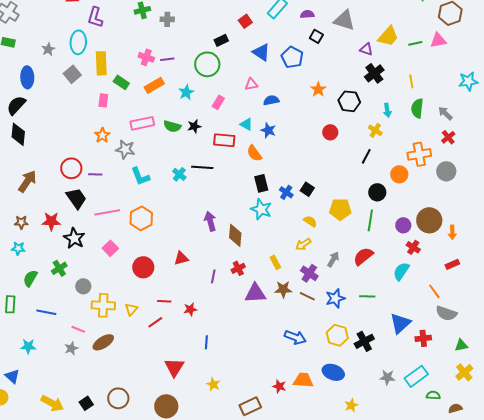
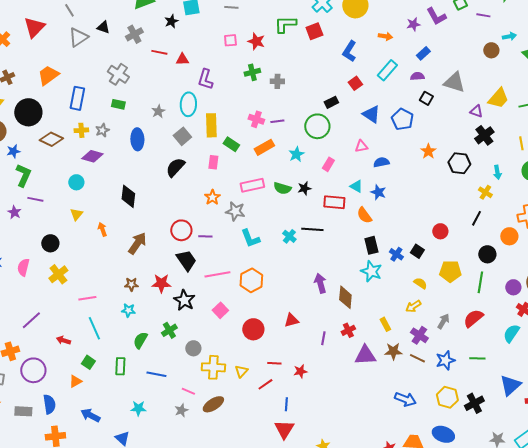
black semicircle: (16, 105) -> (175, 167), moved
red circle: (330, 132) -> (440, 231), moved
blue line: (206, 342) -> (286, 404), moved

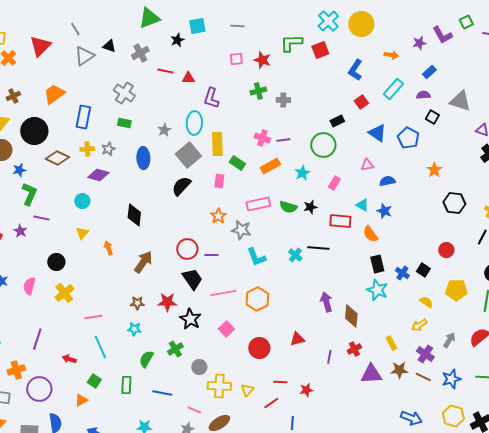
gray square: (182, 136) -> (188, 155), size x1.4
black hexagon: (459, 163) -> (454, 203), moved
purple line: (31, 320) -> (37, 339), turned -30

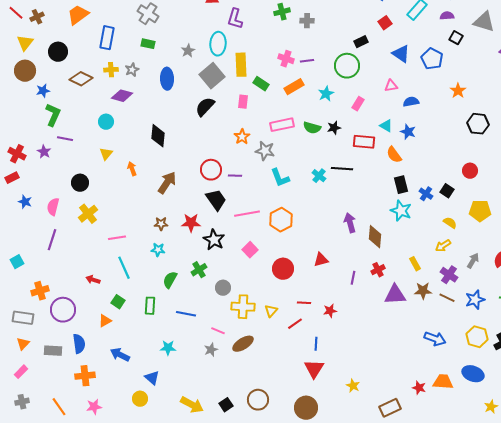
black circle: (34, 131) -> (58, 52), size x0.7
purple line: (37, 339) -> (52, 240), moved

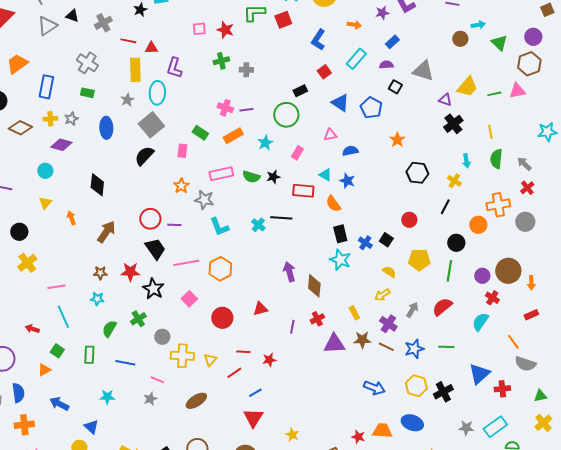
yellow rectangle: (241, 65) -> (135, 70), moved
brown ellipse: (243, 344) -> (196, 401), moved
blue line: (316, 344) -> (255, 393), turned 56

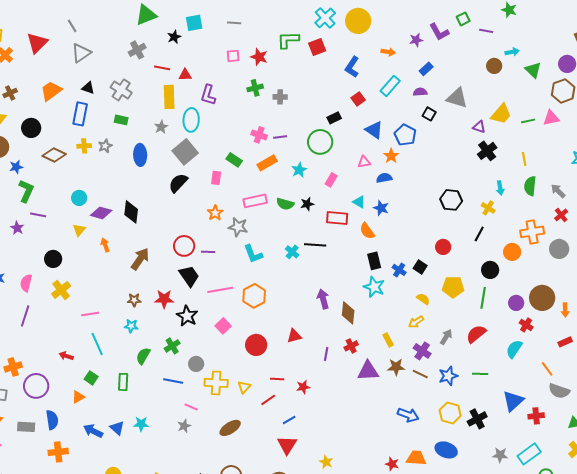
black triangle: (72, 16) -> (88, 88), moved
orange star: (397, 140) -> (391, 156), moved
purple diamond: (61, 145) -> (101, 213), moved
blue line: (125, 363) -> (173, 381), moved
blue triangle: (91, 427) -> (117, 428), moved

